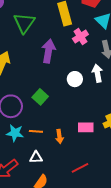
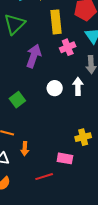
pink rectangle: (86, 127) -> (65, 158), moved
orange arrow: (59, 136) -> (25, 149), moved

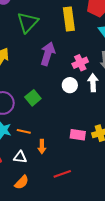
pink cross: (68, 47) -> (80, 63), moved
pink rectangle: (65, 158) -> (78, 135), moved

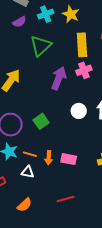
pink cross: (80, 63) -> (84, 70), moved
pink rectangle: (78, 135) -> (69, 159), moved
orange arrow: (42, 147) -> (49, 158), moved
white triangle: (20, 157) -> (28, 172), moved

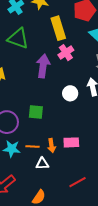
green triangle: (41, 46) -> (18, 38), turned -45
green square: (41, 121) -> (36, 112), turned -35
white triangle: (28, 172) -> (42, 164), moved

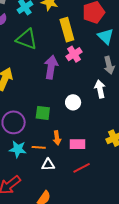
white circle: (70, 93) -> (73, 102), moved
orange arrow: (52, 146) -> (57, 138), moved
red line: (77, 182) -> (82, 168), moved

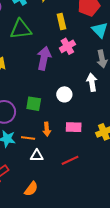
yellow rectangle: (67, 30) -> (61, 22), size x0.7
green triangle: (27, 39) -> (21, 29), turned -30
pink rectangle: (78, 144) -> (74, 127), moved

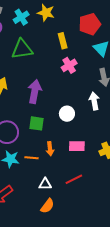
purple arrow: (44, 58) -> (35, 92), moved
white triangle: (37, 156) -> (45, 184), moved
orange semicircle: (31, 189) -> (47, 206), moved

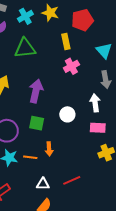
red pentagon: (90, 24) -> (82, 20), moved
pink rectangle: (77, 146) -> (98, 128), moved

